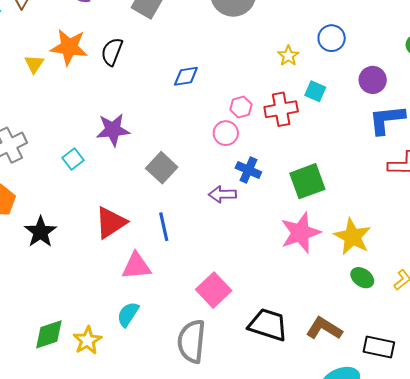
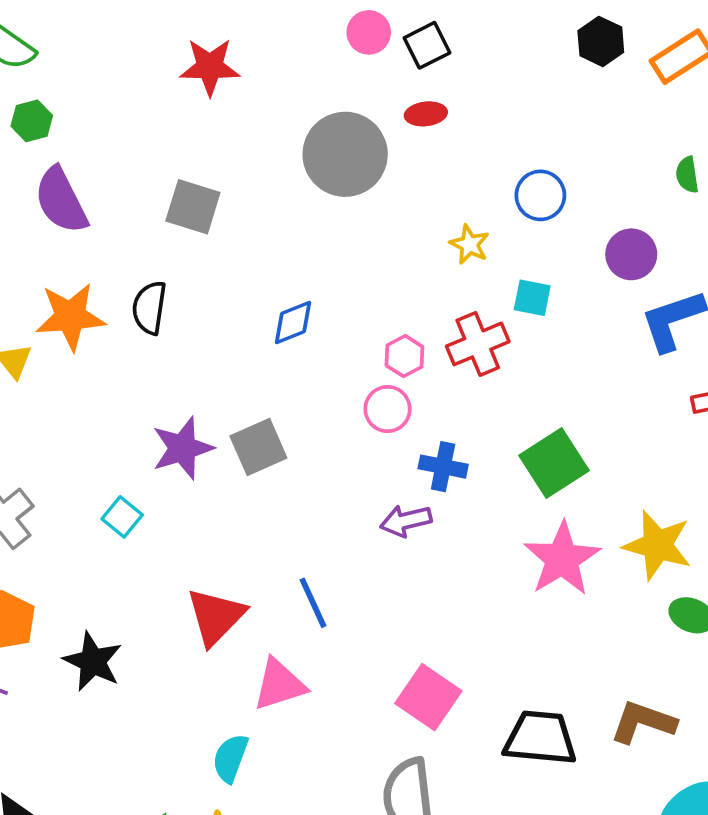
gray square: (162, 168) -> (258, 447), moved, turned 36
cyan semicircle: (128, 314) -> (230, 758), moved

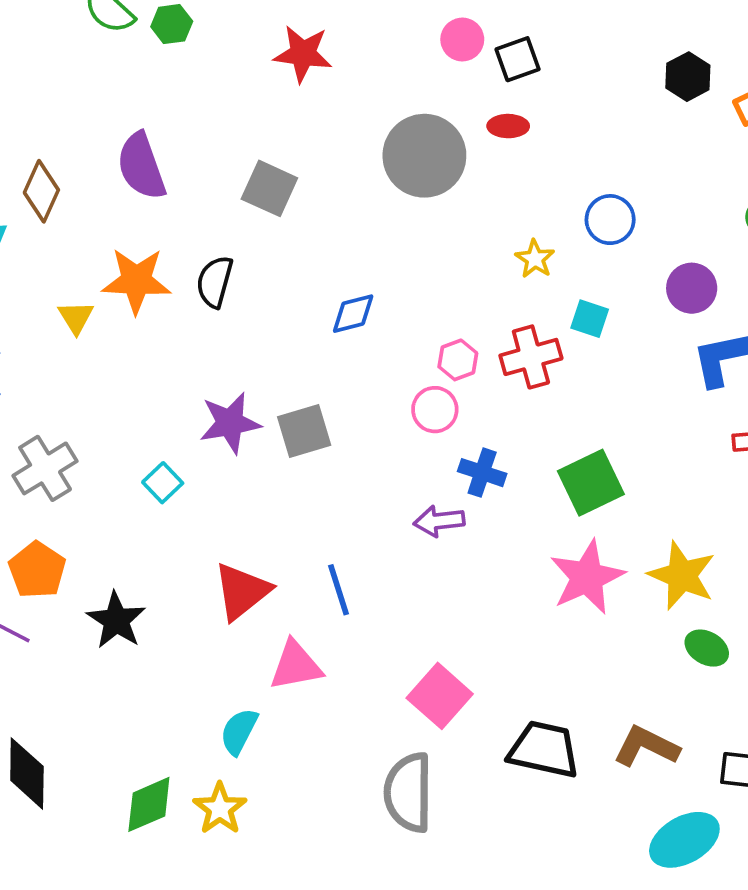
green hexagon: (32, 121) -> (172, 24), moved

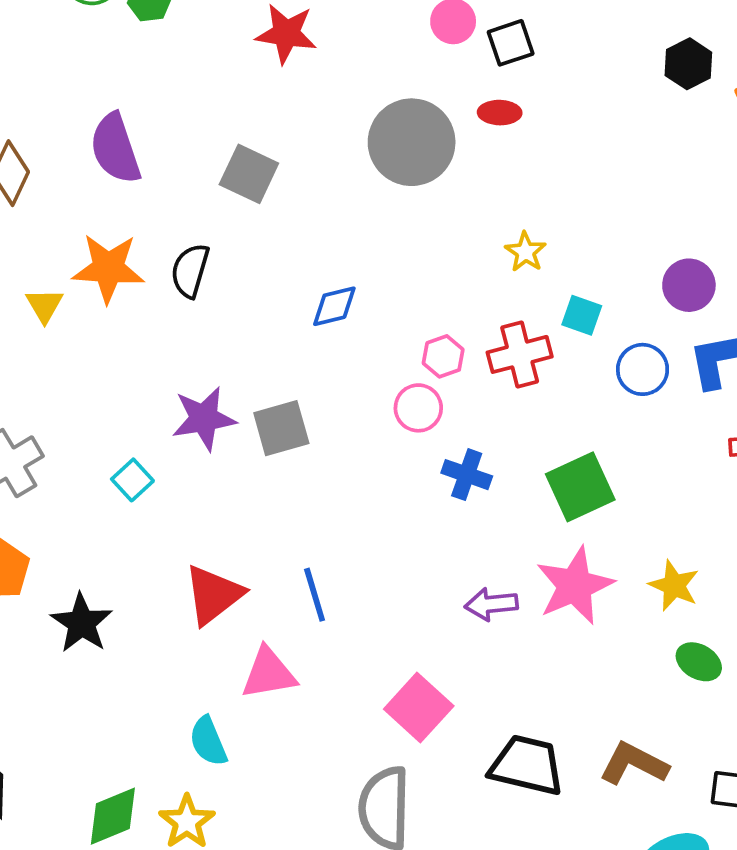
blue circle: (610, 220) -> (643, 369), moved
purple arrow: (439, 521) -> (491, 604), moved
yellow star: (682, 575) -> (674, 586), size x0.7
cyan semicircle: (239, 731) -> (208, 741), turned -51

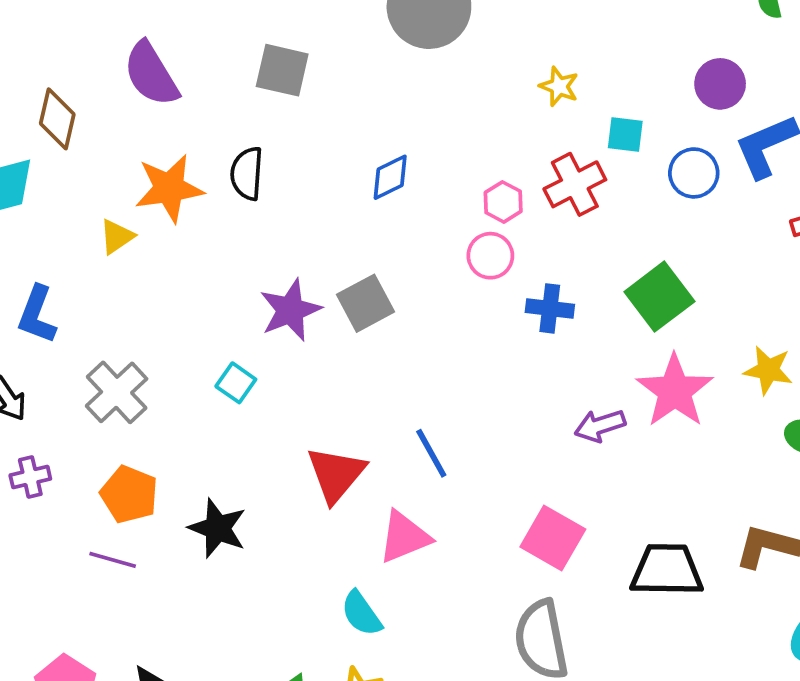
yellow triangle: (44, 305) -> (117, 237), turned 39

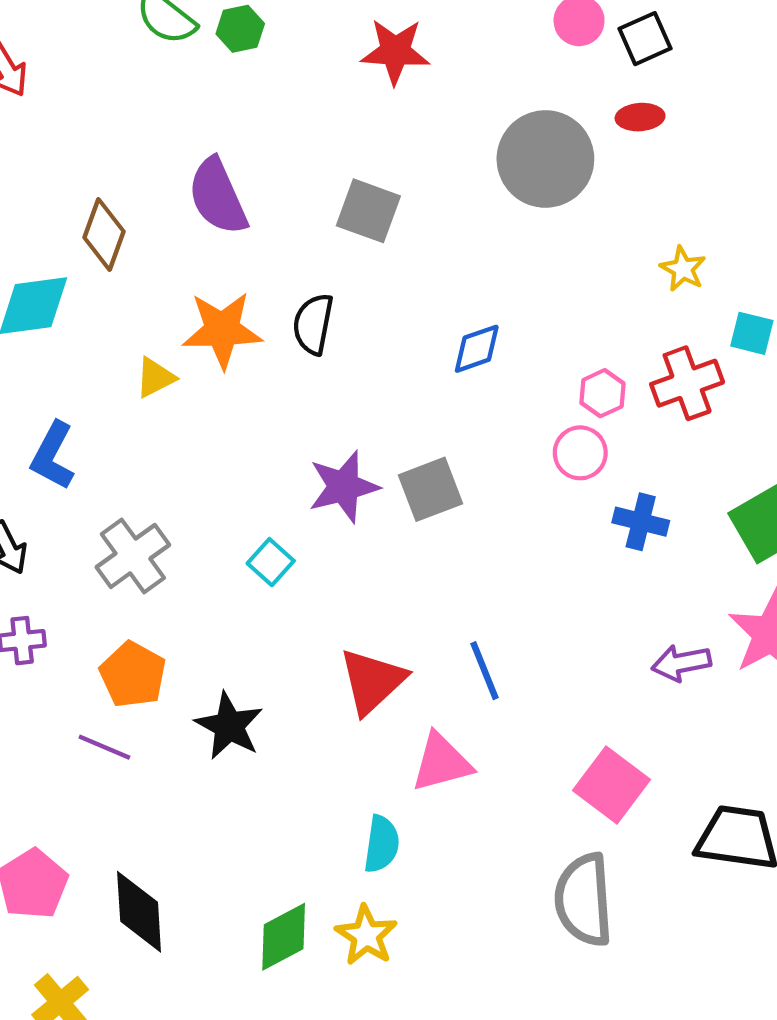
cyan semicircle: (361, 614) -> (382, 844), turned -144

